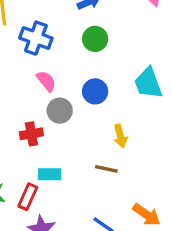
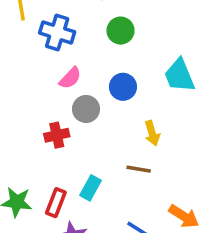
pink semicircle: (46, 81) -> (70, 78), turned 85
cyan rectangle: (50, 174) -> (91, 188), moved, turned -60

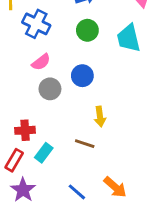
cyan trapezoid: (179, 75) -> (129, 38), moved
red cross: (57, 135) -> (25, 130), moved

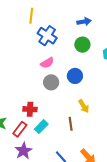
yellow arrow: (100, 117) -> (84, 106), turned -32
brown line: (85, 144) -> (71, 124), turned 56

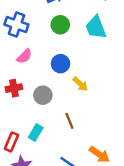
gray circle: (51, 82) -> (43, 95), moved
yellow arrow: (84, 106) -> (80, 84), moved
red cross: (30, 109) -> (14, 88), moved

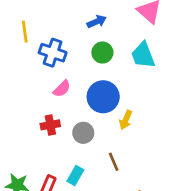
blue circle: (61, 64) -> (103, 97), size x1.5
yellow arrow: (80, 84) -> (126, 120), turned 70

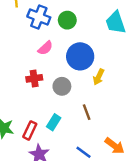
green circle: (102, 53) -> (67, 20), moved

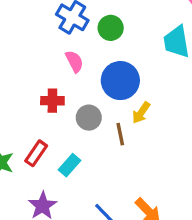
pink semicircle: (45, 48) -> (74, 61), turned -84
brown line: (87, 112) -> (120, 134), moved
red rectangle: (30, 130) -> (36, 153), moved

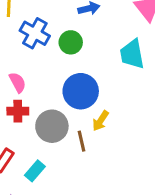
pink semicircle: (74, 61) -> (18, 82), moved
gray circle: (89, 118) -> (52, 126), size x1.4

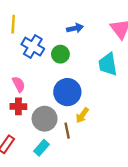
cyan rectangle: (35, 171) -> (41, 148), moved

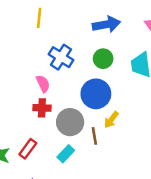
blue arrow: (75, 28) -> (106, 24), size x1.5
blue cross: (33, 47) -> (61, 57), moved
green circle: (60, 54) -> (103, 59), moved

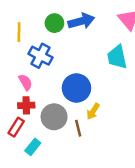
yellow line: (39, 18) -> (19, 32), moved
green circle: (103, 59) -> (54, 23), moved
red rectangle: (28, 149) -> (16, 127), moved
cyan rectangle: (66, 154) -> (33, 147), moved

